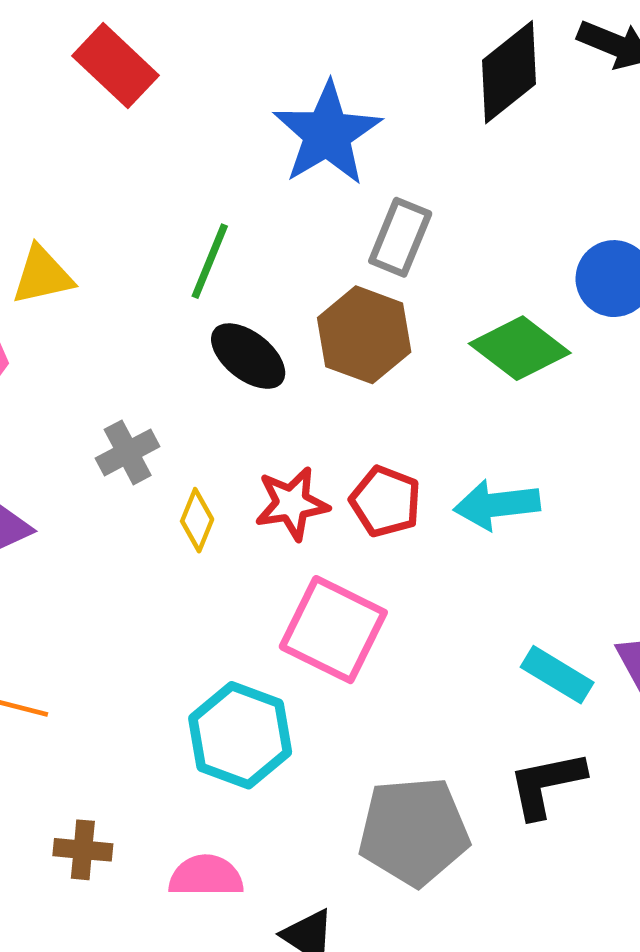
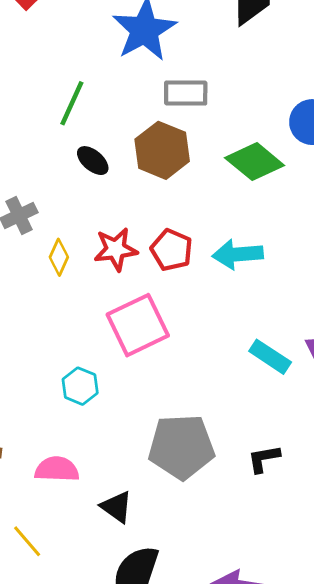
gray rectangle: (400, 237) -> (186, 93), turned 66
black ellipse: (248, 356) -> (93, 161), size x0.7
pink square: (333, 630) -> (138, 325), turned 36
cyan hexagon: (240, 735) -> (80, 386), size x0.6
black L-shape: (546, 784) -> (264, 459), moved, size x0.7

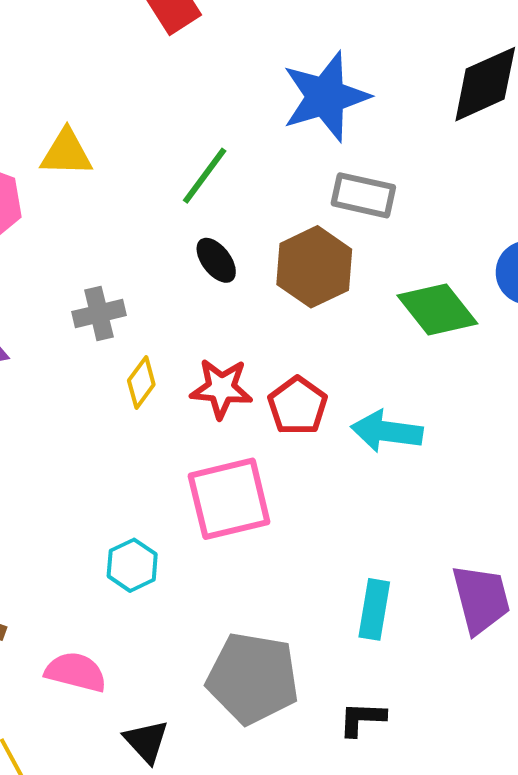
cyan rectangle: (270, 357) -> (374, 609), moved, turned 54

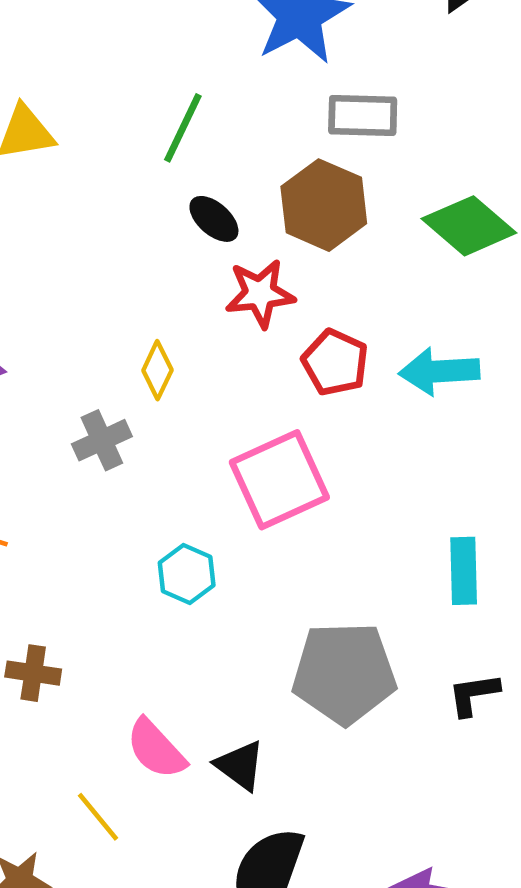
gray cross: (99, 314) -> (102, 440), moved
red star: (221, 388) -> (260, 294), moved
pink semicircle: (76, 672) -> (156, 749), moved, turned -136

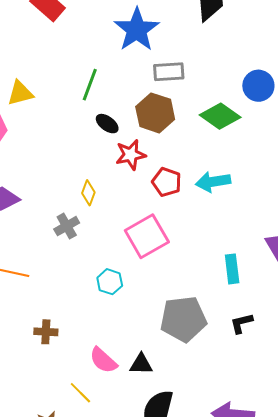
black triangle: (240, 765) -> (141, 364), turned -30

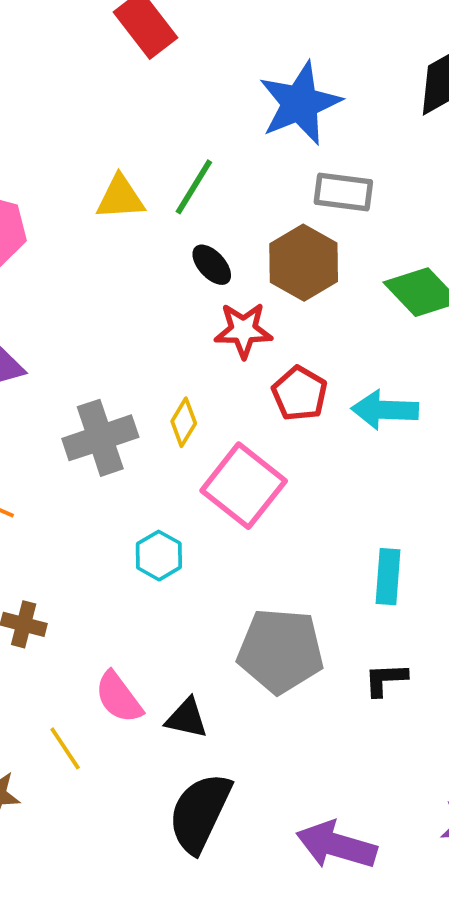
yellow triangle: (20, 93) -> (120, 197), moved
yellow diamond: (88, 193) -> (184, 422), moved
gray cross: (67, 226) -> (100, 438), size x1.5
pink square: (147, 236) -> (244, 486), turned -33

